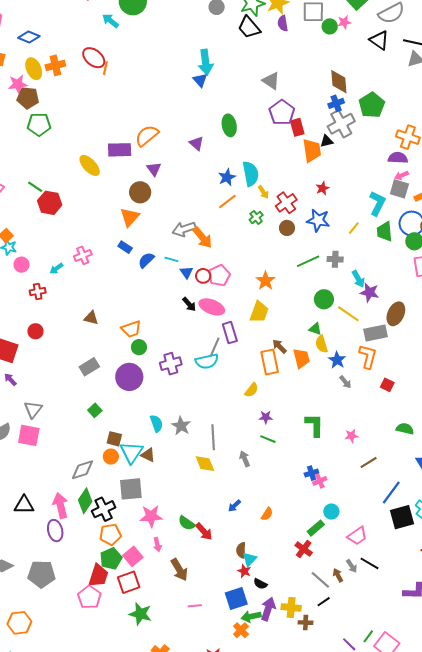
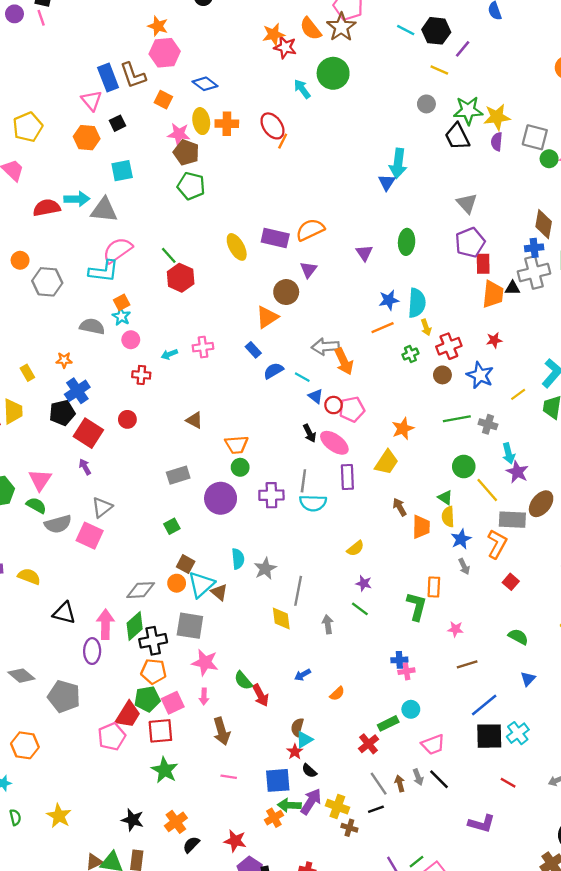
blue triangle: (186, 272) -> (316, 396), turned -32
gray line: (215, 347) -> (303, 481), moved, turned -30
orange rectangle: (270, 362) -> (434, 587), moved, size x0.7

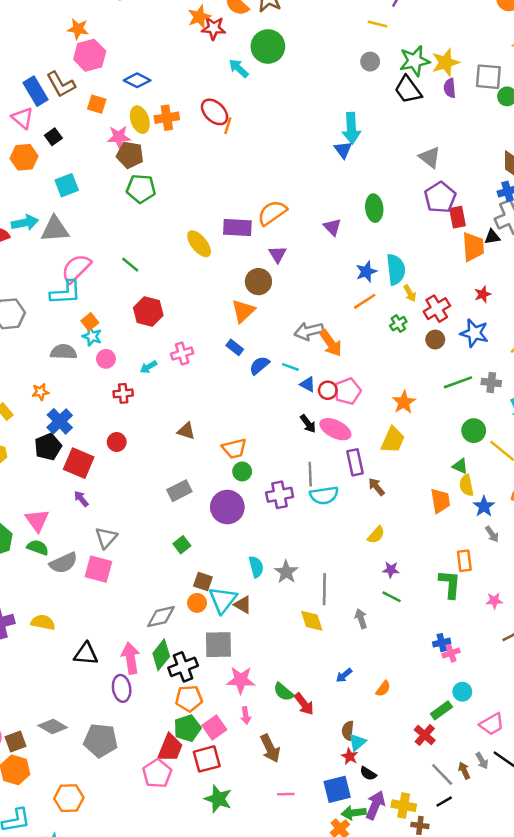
red hexagon: (181, 278) -> (148, 311), moved
brown arrow: (400, 507) -> (376, 487), moved

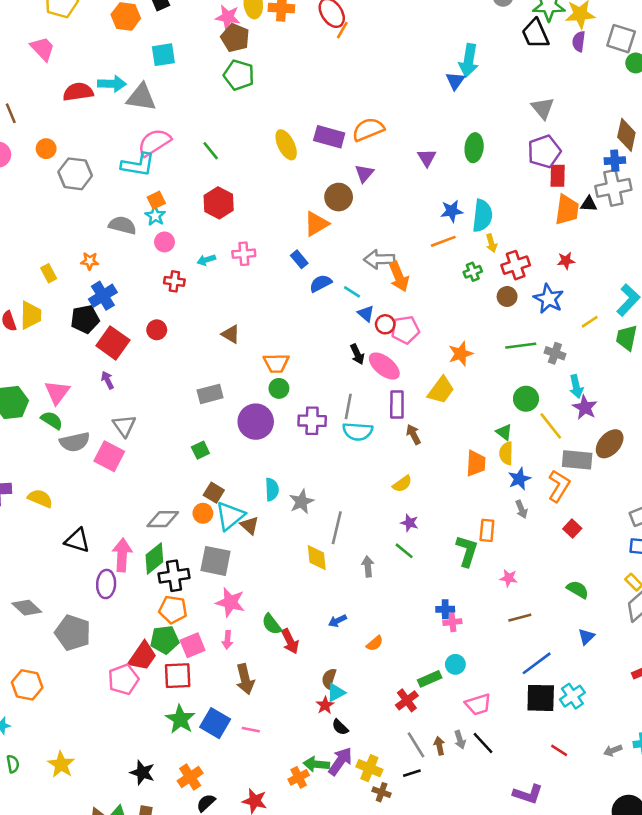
gray triangle: (106, 538) -> (124, 426), turned -30
blue square: (337, 789) -> (215, 723), moved, turned 32

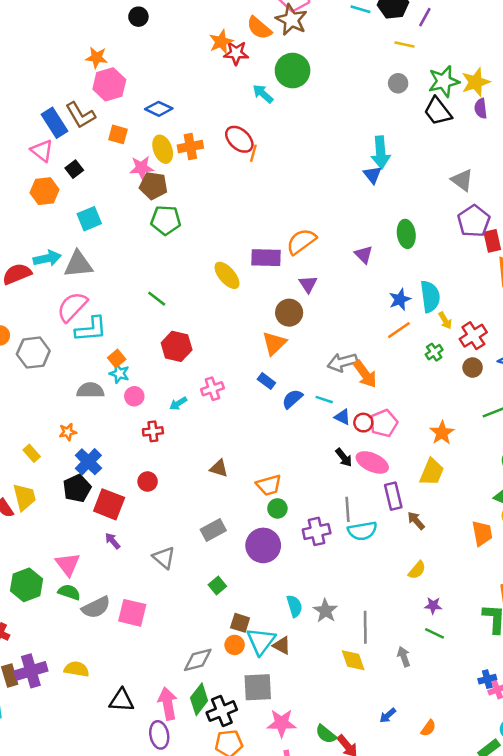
pink semicircle: (154, 142) -> (72, 307), moved
gray triangle: (124, 426) -> (164, 558), moved

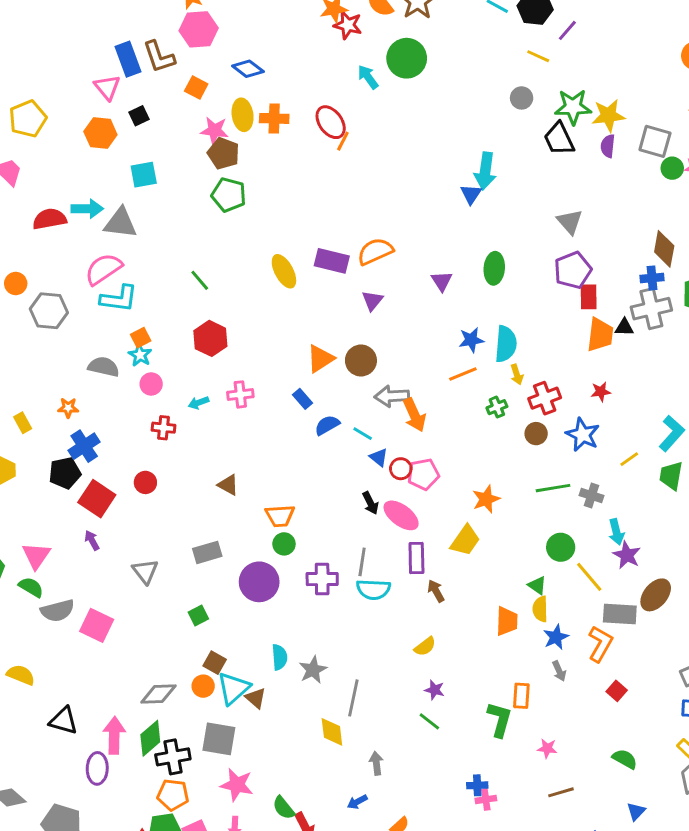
brown circle: (289, 313) -> (361, 361), moved
gray arrow: (404, 657) -> (376, 763), moved

